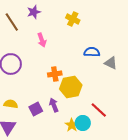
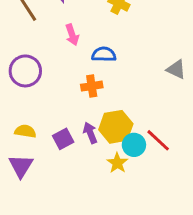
blue semicircle: (92, 52) -> (104, 54), moved
yellow hexagon: (71, 87) -> (116, 127), moved
cyan circle: (83, 123) -> (134, 145), moved

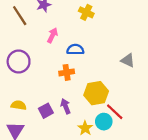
pink arrow: (72, 35) -> (52, 35), turned -136
yellow hexagon: (116, 127) -> (96, 93), moved
cyan circle: (134, 145) -> (104, 122), moved

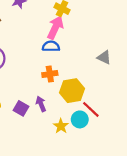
pink arrow: (52, 35) -> (55, 27), moved, size x1.5
orange cross: (67, 72) -> (50, 74), moved
purple square: (46, 111) -> (21, 108), turned -32

